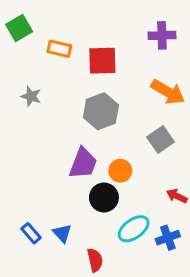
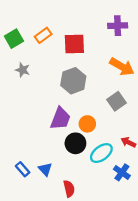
green square: (19, 28) -> (14, 39), moved
orange rectangle: (59, 49) -> (43, 35), turned -49
cyan ellipse: (134, 229) -> (101, 153), moved
blue cross: (168, 238) -> (122, 172), turned -35

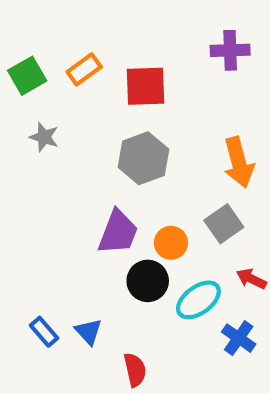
orange arrow: (122, 67) -> (239, 162), moved, turned 45
gray square: (116, 101) -> (224, 224), moved

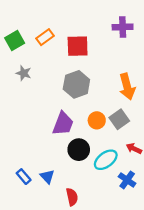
orange circle: (171, 243) -> (97, 120), moved

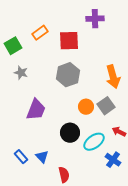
purple cross: (123, 27) -> (95, 19), moved
green square: (15, 40) -> (13, 46), moved
gray star: (24, 73) -> (21, 73), moved
purple trapezoid: (63, 124) -> (36, 110), moved

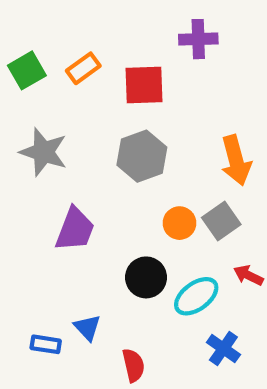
green square: (13, 46) -> (27, 70), moved
gray star: (21, 73) -> (44, 152), size x1.6
blue rectangle: (21, 157) -> (46, 344), moved, turned -40
blue cross: (113, 160) -> (223, 349), moved

